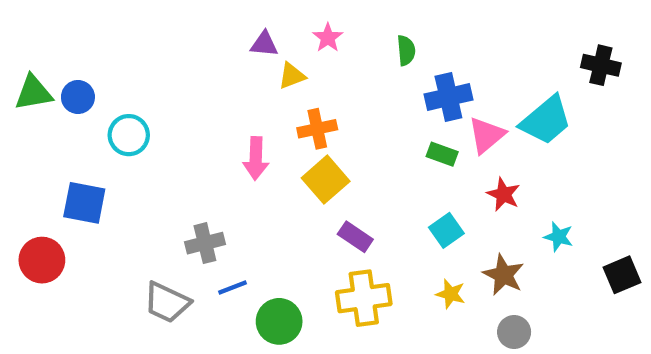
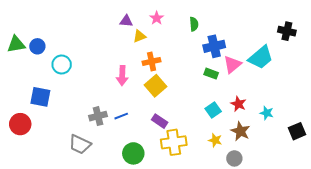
red star: (503, 194) -> (238, 104), moved
purple rectangle: (355, 237) -> (160, 121), moved
blue line: (232, 288) -> (121, 116), moved
gray circle: (514, 332) -> (234, 158), moved

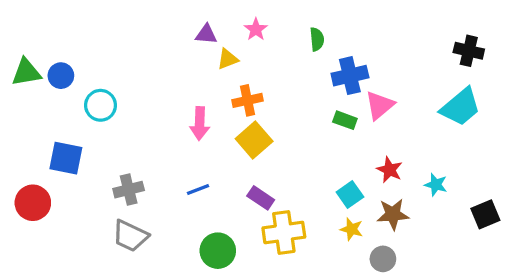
cyan trapezoid: (261, 57) -> (461, 107), moved
cyan square: (213, 110) -> (350, 194), moved
gray cross: (98, 116) -> (129, 190), moved
brown star: (240, 131) -> (393, 214), turned -30

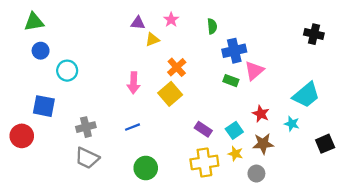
green triangle: (26, 72) -> (34, 22), moved
orange cross: (248, 100) -> (177, 67), moved, turned -30
cyan trapezoid: (461, 107) -> (306, 95), moved
purple rectangle: (261, 198) -> (203, 129), moved
yellow cross: (284, 232) -> (204, 162), moved

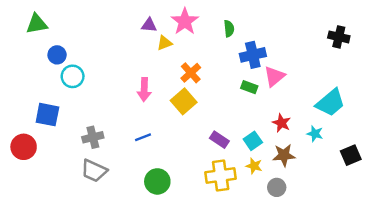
pink star: (171, 20) -> (185, 21), size x1.6
blue circle: (41, 51) -> (57, 55), moved

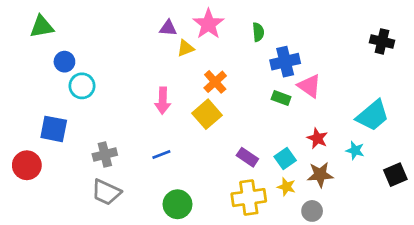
pink triangle: (274, 76) -> (309, 86), turned -45

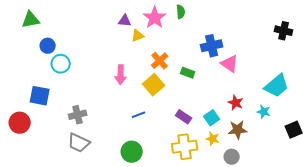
green semicircle: (258, 32) -> (181, 12), moved
green rectangle: (281, 98) -> (188, 73), moved
blue line: (161, 154) -> (139, 115), moved

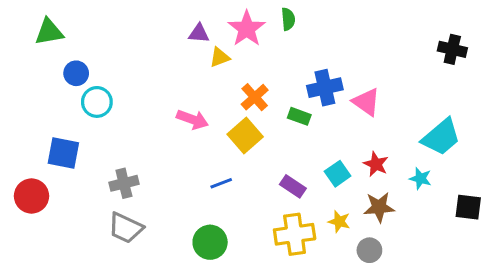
blue cross: (212, 46) -> (325, 88), moved
pink arrow: (121, 75) -> (193, 119), turned -72
cyan square: (212, 118) -> (338, 174), moved
black square: (294, 130) -> (468, 207), turned 30

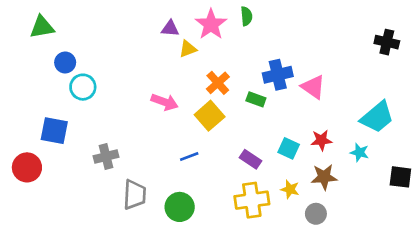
red star: (376, 164) -> (321, 140), turned -30
cyan square: (338, 174) -> (289, 148), turned -30
gray trapezoid: (126, 228) -> (135, 195), moved, turned -112

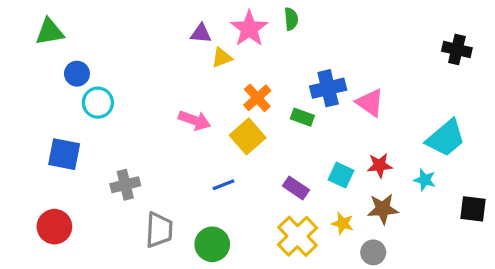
red circle: (27, 167) -> (54, 227), moved
yellow cross: (252, 200) -> (298, 236), turned -36

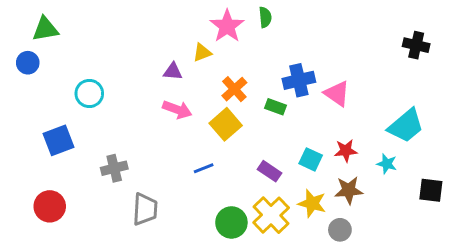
purple triangle: (201, 33) -> (173, 72), moved
blue circle: (77, 74) -> (28, 63), moved
blue square: (64, 154) -> (59, 140), turned -32
yellow star: (343, 223) -> (312, 203), size x1.4
green circle: (212, 244) -> (231, 222), moved

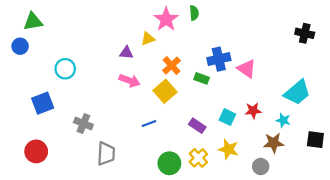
gray cross: (114, 168) -> (83, 124), turned 36
brown star: (349, 190) -> (274, 143), moved
yellow cross: (271, 215) -> (198, 158), size x0.7
gray circle: (340, 230) -> (261, 166), moved

